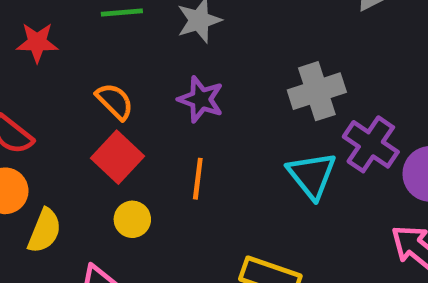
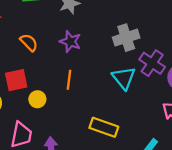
red square: (118, 157) -> (16, 80), moved, turned 35

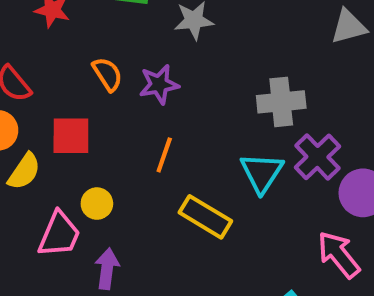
purple star: (70, 42) -> (159, 84), moved, turned 30
yellow circle: (37, 99) -> (97, 204), moved
yellow rectangle: (104, 127) -> (205, 217), moved

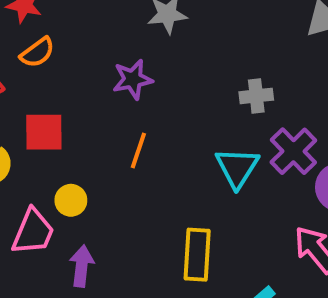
orange semicircle: (107, 74) -> (37, 53), moved, turned 87
gray cross: (281, 102) -> (256, 96), size x0.7
yellow rectangle: (205, 217) -> (197, 255), moved, turned 63

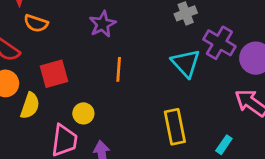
orange semicircle: (37, 53) -> (36, 23), turned 70

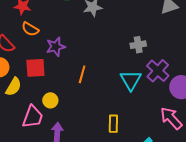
purple star: (102, 24) -> (56, 47), moved
yellow rectangle: (175, 127) -> (113, 124), size x0.7

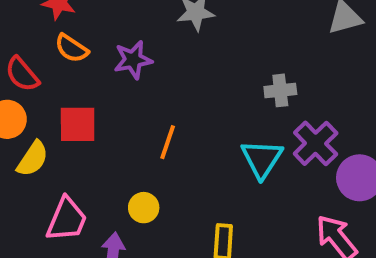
purple star: (56, 47) -> (133, 60), moved
yellow circle: (50, 100) -> (144, 208), moved

